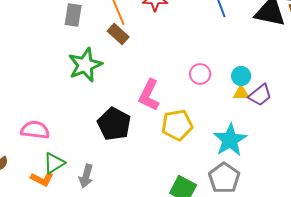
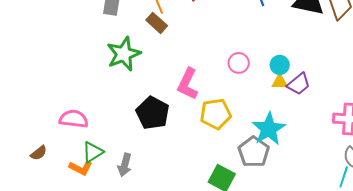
gray pentagon: (224, 178) -> (254, 152), moved

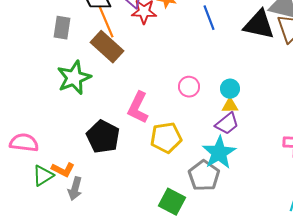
brown rectangle: (157, 23) -> (107, 47), size x1.5
purple trapezoid: (299, 84) -> (227, 124), moved
orange L-shape: (81, 168) -> (63, 170), moved

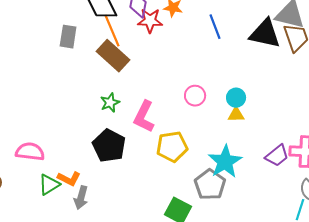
green star: (74, 78) -> (110, 103), moved, size x0.6
purple trapezoid: (227, 124) -> (277, 156), moved

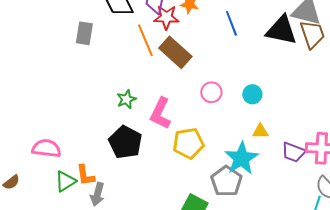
orange line: (112, 31) -> (145, 40), moved
brown rectangle: (113, 56) -> (175, 52), moved
yellow triangle: (236, 115) -> (260, 131), moved
purple trapezoid: (277, 156) -> (293, 152), turned 60
orange L-shape: (69, 179) -> (85, 175), turned 55

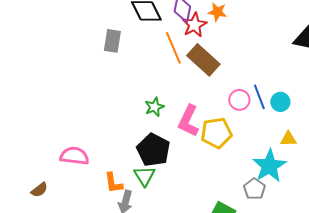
red star: (166, 17) -> (194, 25), turned -30
blue line: (231, 23) -> (259, 97), moved
yellow pentagon: (188, 143) -> (216, 133), moved
green triangle: (65, 181) -> (144, 176), moved, turned -30
gray pentagon: (226, 181) -> (254, 189), size x0.7

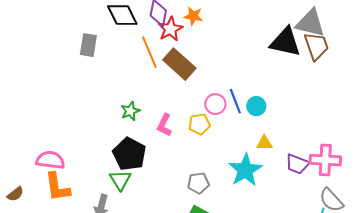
pink L-shape: (188, 121) -> (164, 125), size x0.7
yellow pentagon: (216, 133) -> (199, 124), moved, size x0.7
orange L-shape: (113, 183) -> (57, 187), moved, size x1.4
gray pentagon: (254, 189) -> (198, 183), moved, turned 30

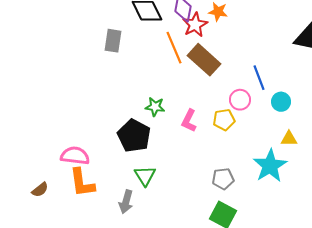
blue line: (235, 101) -> (259, 78), moved
green star: (130, 111) -> (155, 107), turned 30
black pentagon: (129, 154) -> (134, 136), moved

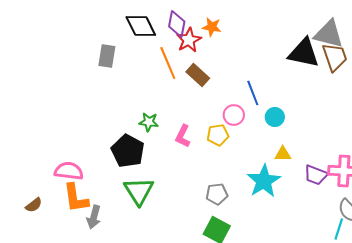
brown rectangle: (204, 60) -> (198, 75), size x0.7
green triangle: (145, 176) -> (139, 191), size x1.4
gray arrow: (126, 202) -> (94, 217), moved

